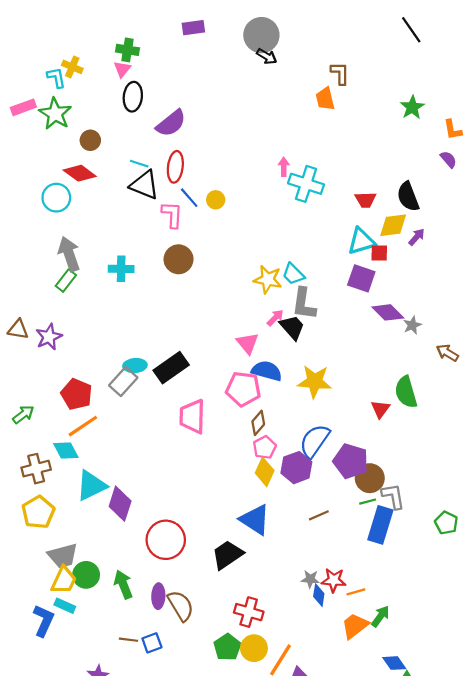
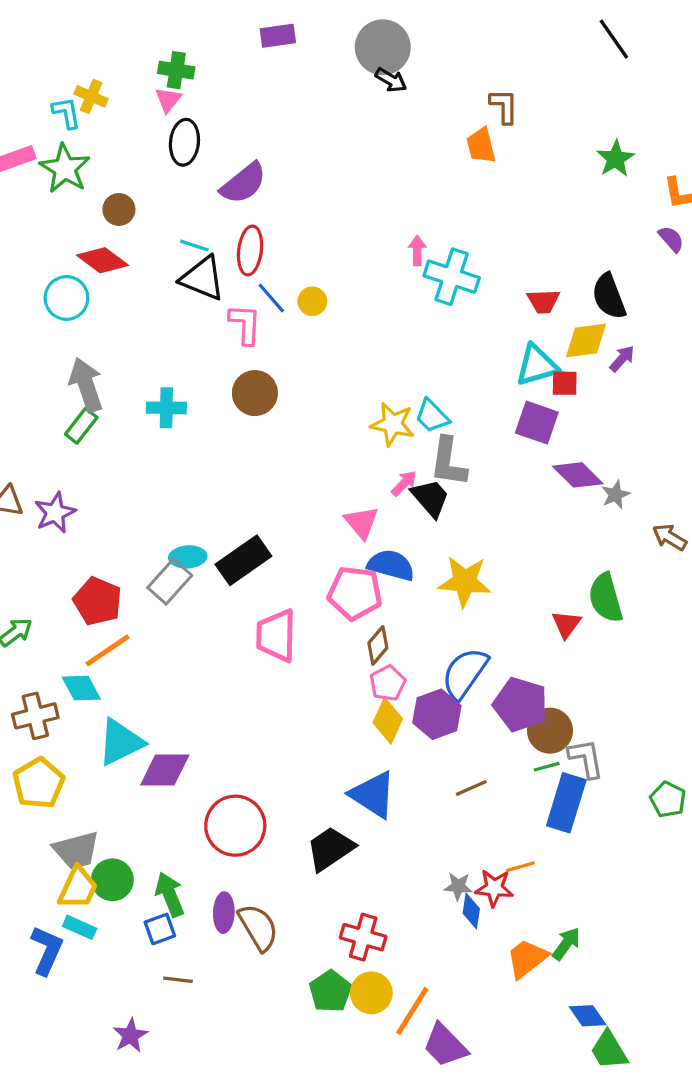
purple diamond: (120, 504) -> (165, 770), turned 72
orange line: (356, 592) -> (520, 867), moved
blue square: (152, 643) -> (160, 929), moved

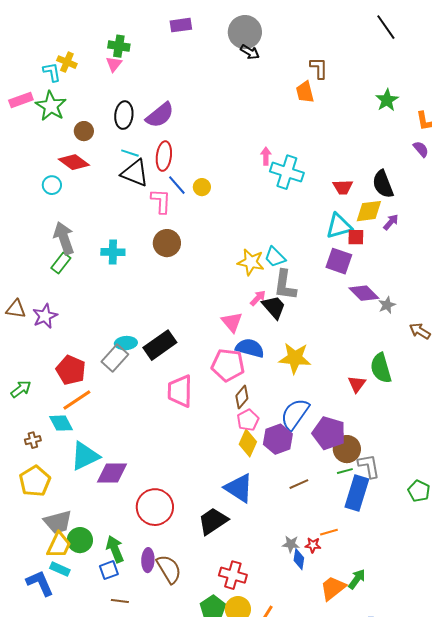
black ellipse: (184, 142) -> (124, 115), moved
cyan circle: (66, 298) -> (52, 185), size x0.7
brown cross: (35, 716) -> (33, 440), size x0.6
red star: (494, 888) -> (313, 545), size x0.7
blue L-shape: (47, 950) -> (40, 583), turned -48

